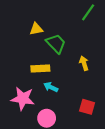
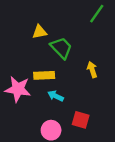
pink star: (23, 99) -> (18, 89), moved
red square: (87, 107) -> (81, 120), moved

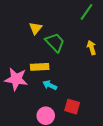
yellow triangle: (40, 32) -> (36, 28), turned -40
yellow arrow: (92, 70) -> (92, 48), moved

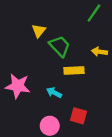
yellow arrow: (92, 48) -> (99, 52), turned -64
yellow rectangle: (40, 67) -> (74, 70), moved

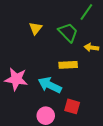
green trapezoid: (60, 46) -> (68, 32), moved
cyan arrow: (54, 93) -> (50, 85), size x1.6

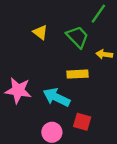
yellow triangle: (36, 28) -> (40, 32), turned -32

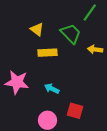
yellow rectangle: (77, 74) -> (47, 53), moved
cyan arrow: (57, 97) -> (52, 89), size x0.6

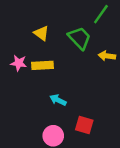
yellow rectangle: (47, 53) -> (42, 65), moved
pink star: (17, 82) -> (19, 63), moved, size x0.6

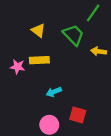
pink star: (19, 63) -> (17, 67), moved
cyan arrow: (58, 100) -> (54, 92), turned -48

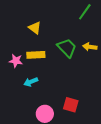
green trapezoid: (73, 35) -> (67, 48), moved
cyan arrow: (54, 92) -> (31, 82), moved

